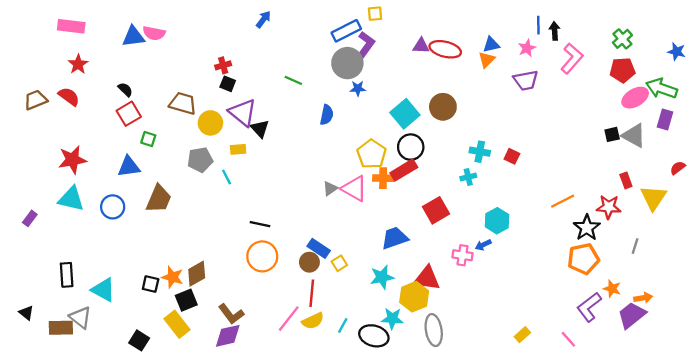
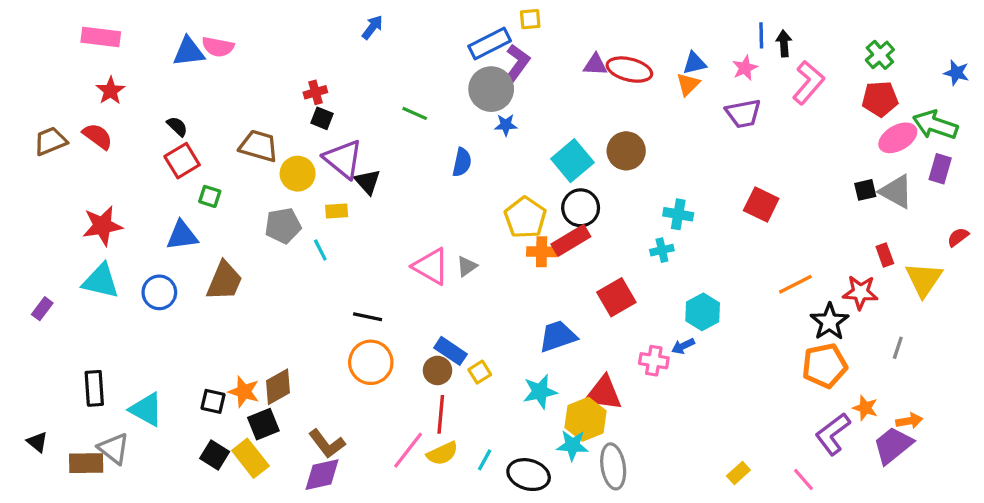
red square: (512, 156) -> (761, 205), moved, size x1.5
pink triangle: (354, 189) -> (431, 266), moved
cyan star: (392, 319) -> (572, 445), moved
black square: (139, 340) -> (215, 455), moved

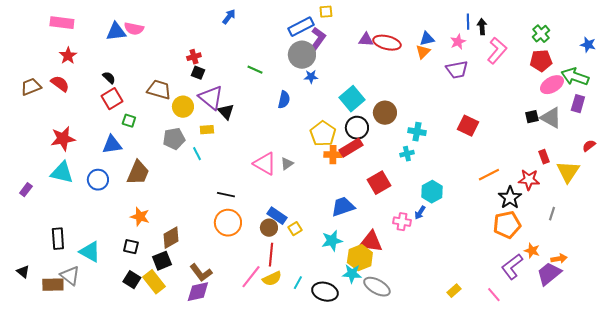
brown circle: (626, 151) -> (385, 113), moved
blue arrow: (683, 346) -> (420, 213), turned -32
orange star: (244, 392) -> (140, 217), moved
gray ellipse: (613, 466) -> (377, 287), turned -52

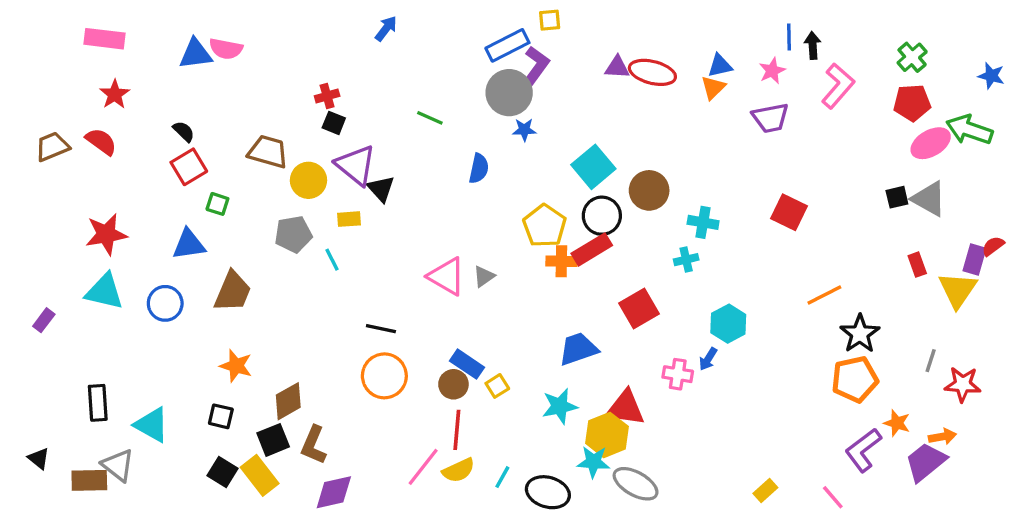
purple rectangle: (578, 104) -> (974, 260), moved
red star: (529, 180) -> (963, 384), moved
brown L-shape: (201, 273) -> (314, 445), moved, turned 60

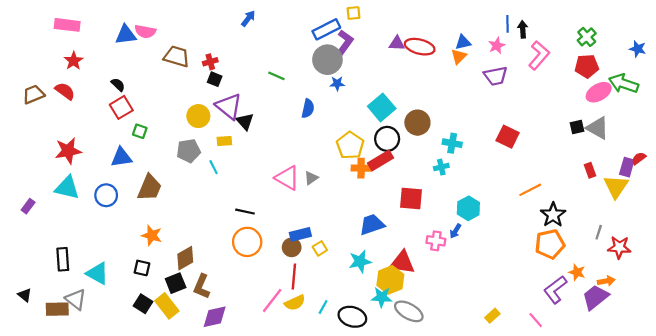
brown trapezoid: (268, 152) -> (177, 56), moved
red square: (639, 308) -> (411, 199), turned 35
blue rectangle: (467, 364) -> (300, 234), turned -48

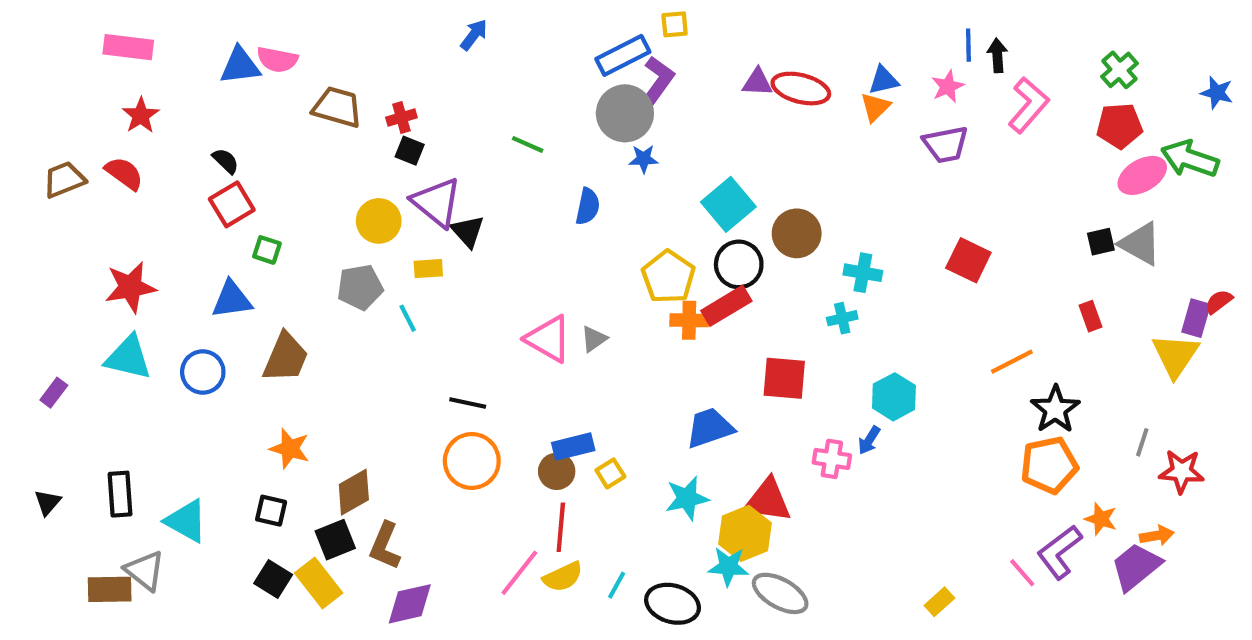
red rectangle: (590, 170) -> (1091, 316), moved
black triangle: (25, 295) -> (48, 502), moved, turned 32
pink line: (536, 320) -> (1022, 573), moved

